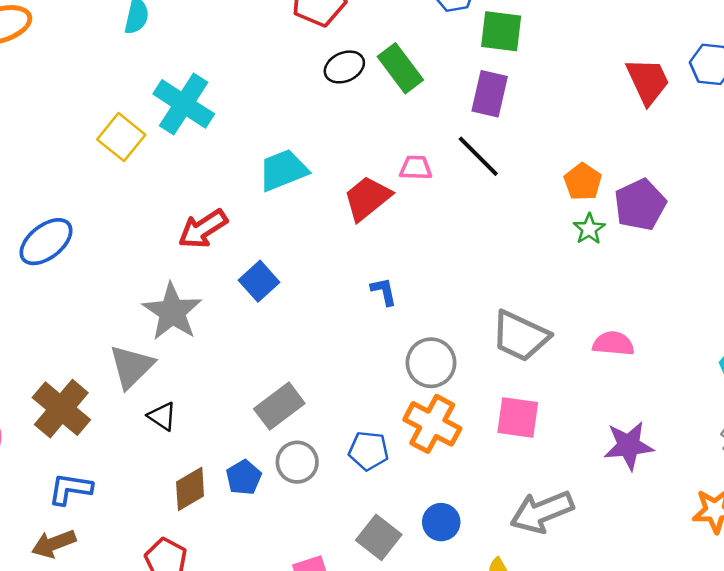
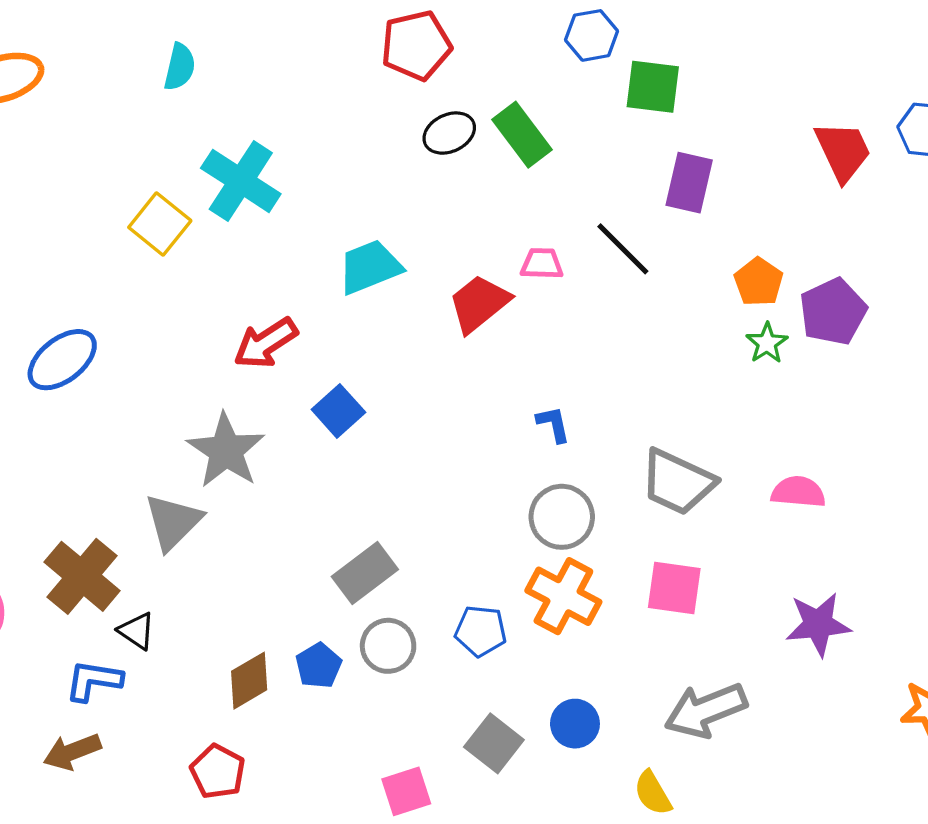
purple rectangle: (490, 94) -> (689, 183), moved
blue L-shape: (384, 291) -> (553, 424), moved
black triangle: (162, 416) -> (137, 631), moved

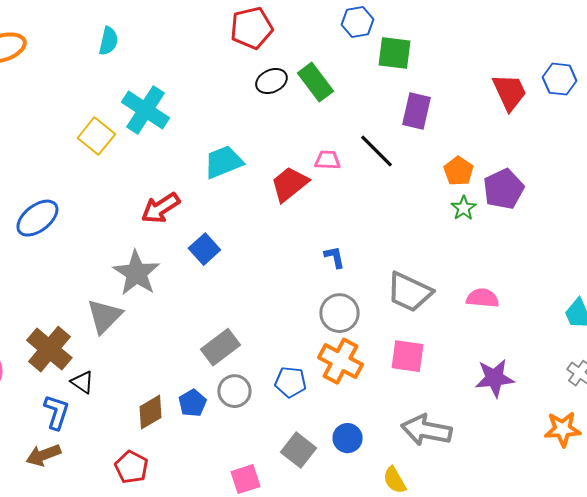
blue L-shape: (94, 681) -> (56, 412), turned 99
gray arrow: (706, 710) -> (427, 430), turned 33

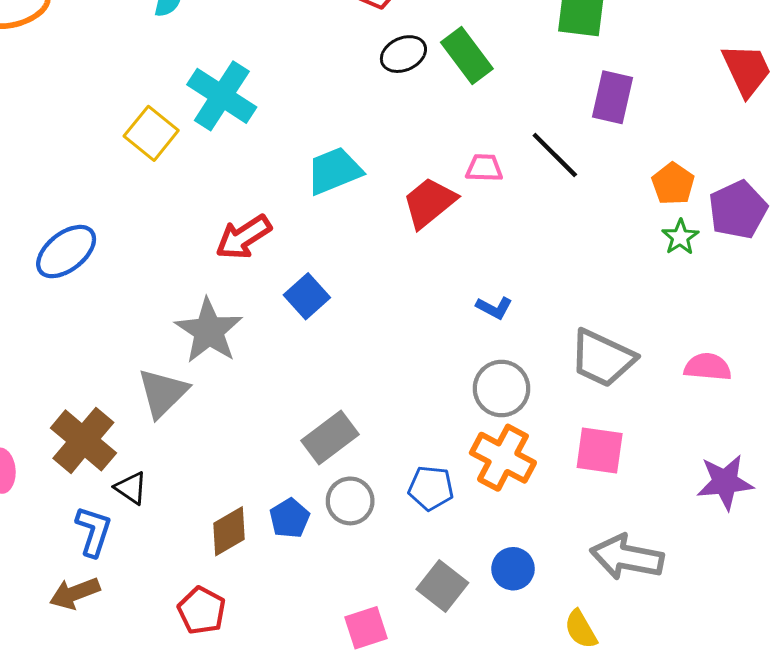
blue L-shape: (334, 257) -> (494, 308), turned 130

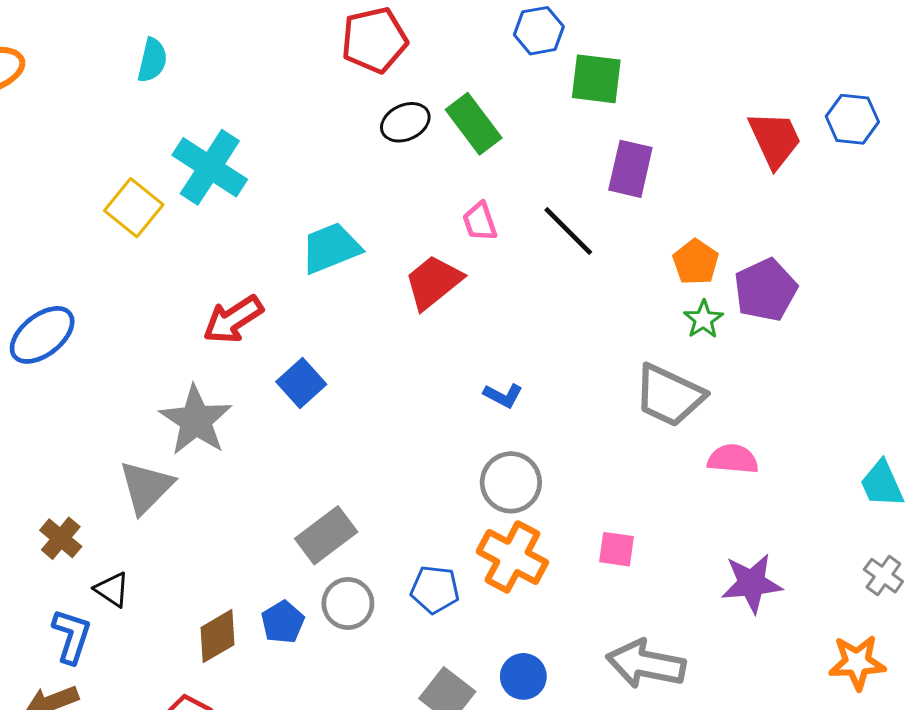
pink trapezoid: (484, 168) -> (480, 222), moved, turned -111
gray trapezoid: (602, 358) -> (669, 395), moved
brown cross: (83, 440) -> (61, 538), size x0.6
pink square: (600, 450) -> (616, 549), size x0.7

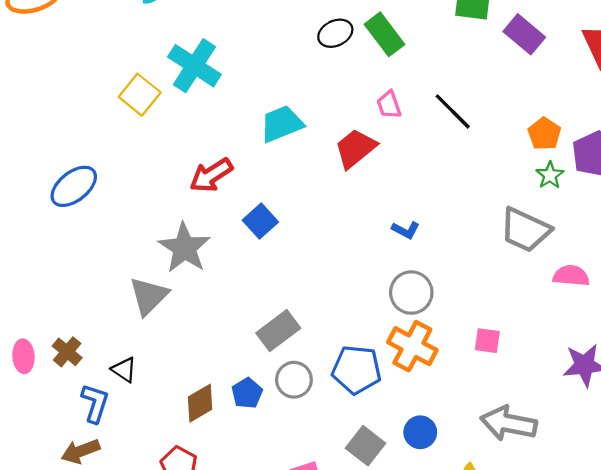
purple rectangle: (630, 169) -> (524, 34), moved, turned -63
brown cross: (61, 538) -> (67, 352), moved
blue pentagon: (435, 590) -> (357, 370), size x1.4

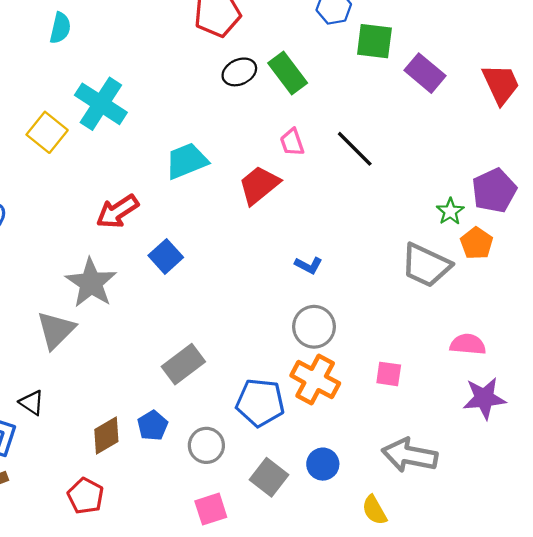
orange pentagon: (544, 134) -> (477, 243), moved
pink semicircle: (571, 276) -> (468, 344), moved
gray circle: (294, 380) -> (206, 445), moved

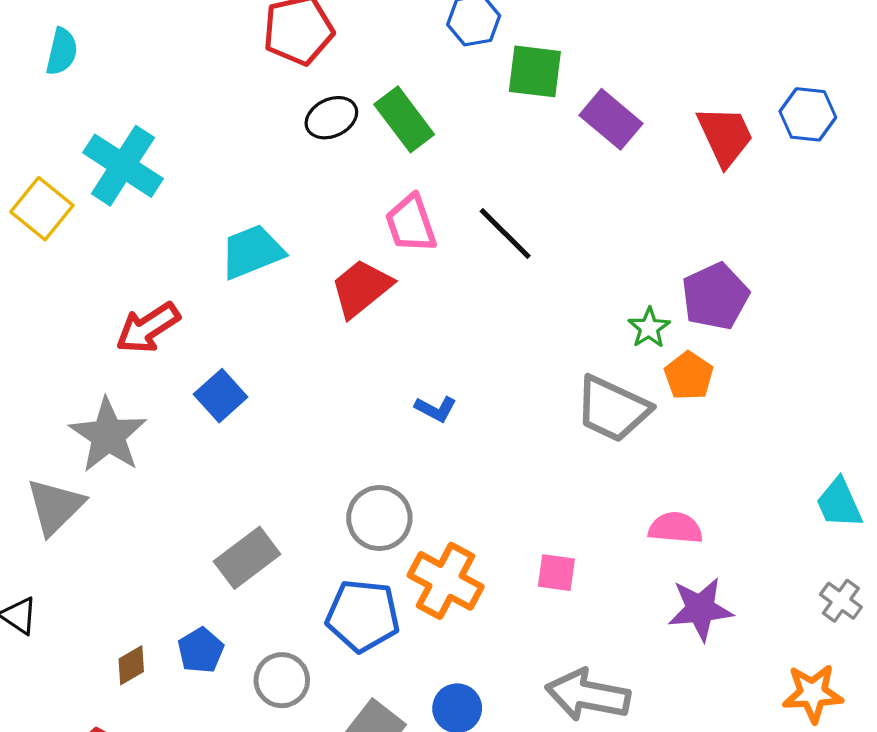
pink trapezoid: (292, 142) -> (411, 224), size x1.4
gray circle: (314, 327) -> (379, 518), moved
brown diamond: (106, 436) -> (131, 665), size x0.7

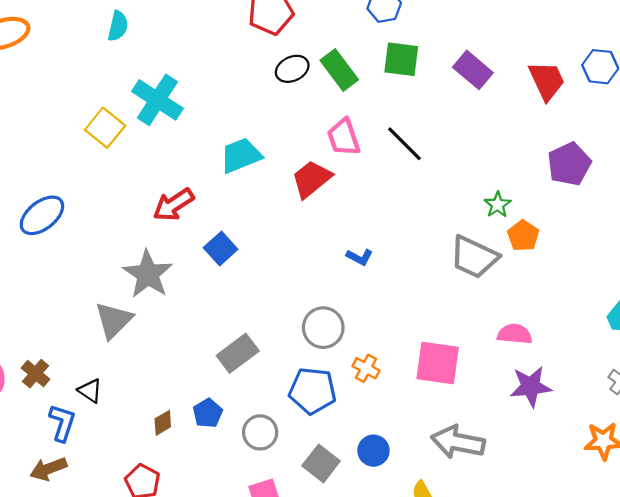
green square: (535, 71) -> (401, 59), moved
purple pentagon: (715, 296) -> (569, 164), moved
pink square: (556, 573) -> (438, 363), size x1.8
orange cross: (446, 581) -> (366, 368), size x0.6

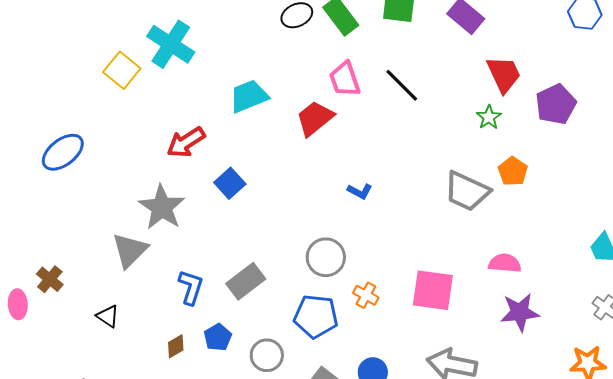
red trapezoid: (547, 81) -> (504, 74), moved
green star: (498, 205) -> (489, 117), moved
brown cross: (36, 374) -> (50, 279), moved
blue L-shape: (62, 423) -> (191, 287), moved

